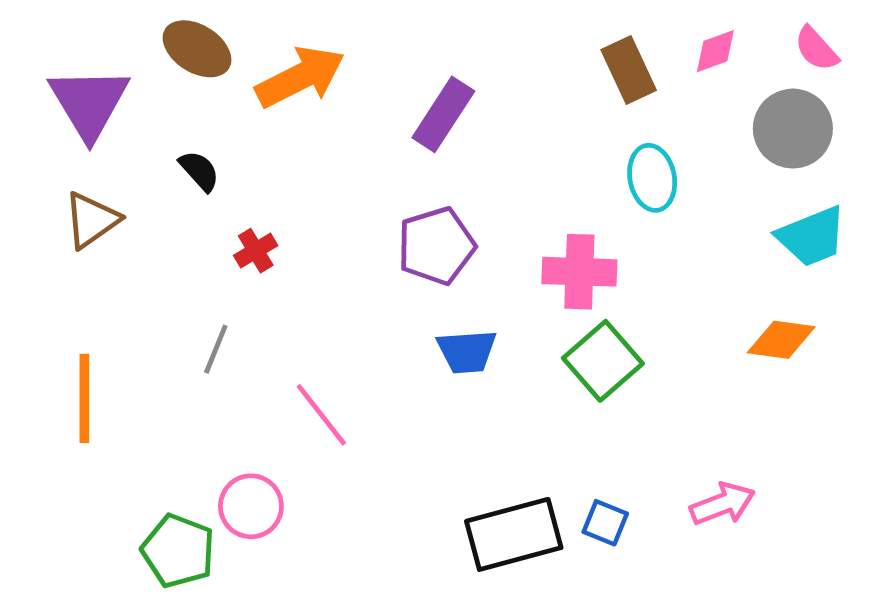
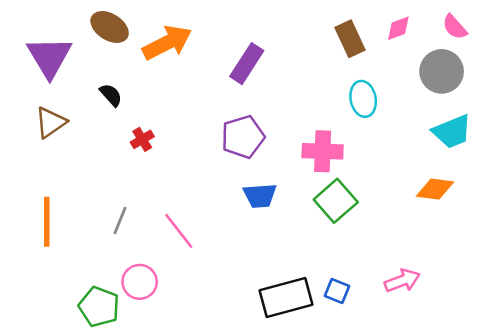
gray line: (216, 349) -> (120, 220), moved

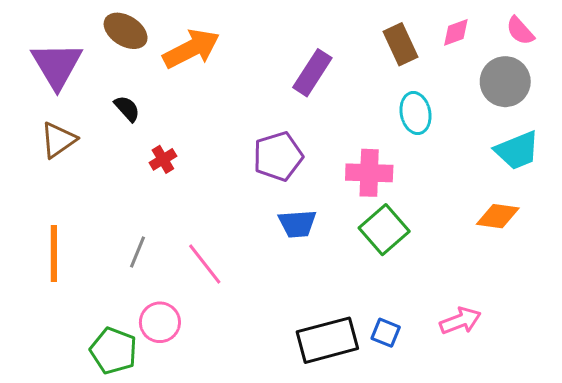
purple rectangle: (247, 64) -> (312, 73), moved

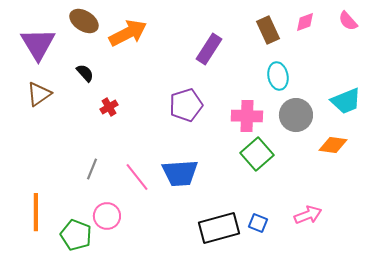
gray circle: (505, 82) -> (296, 115), moved
blue trapezoid: (297, 224) -> (180, 173), moved, size x1.4
orange line: (54, 254) -> (36, 212), moved

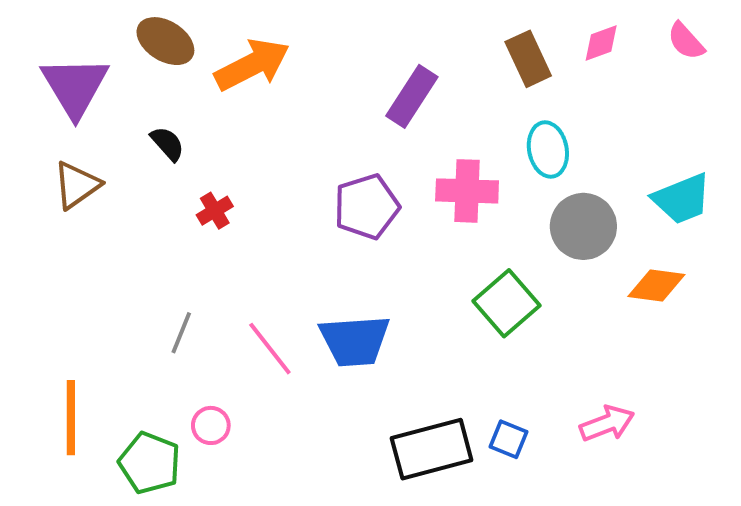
pink cross: (247, 116) -> (467, 191), moved
pink circle: (107, 216) -> (211, 425), size x0.7

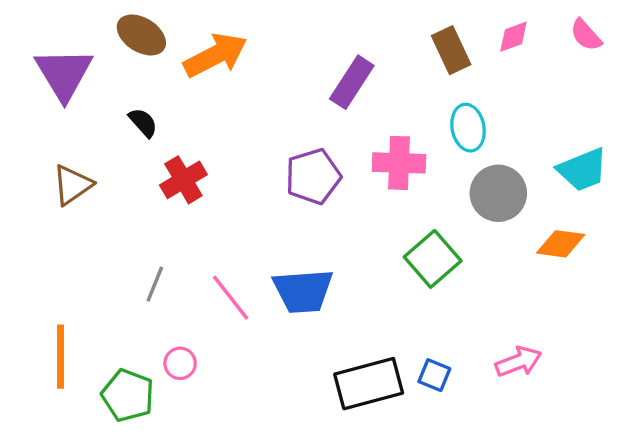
brown triangle: (77, 185) -> (72, 185), moved
red cross: (215, 211) -> (183, 180), size x1.5

